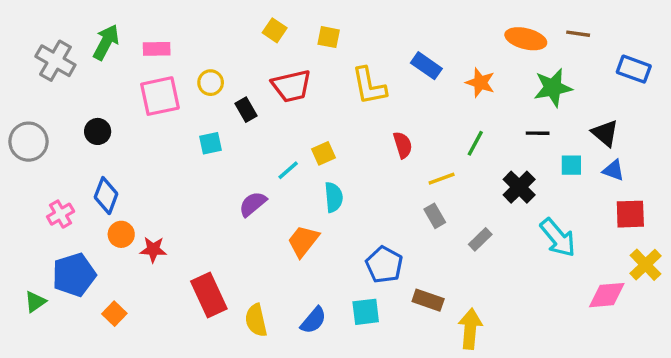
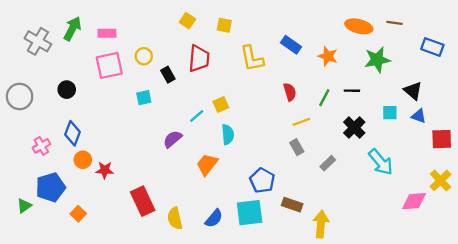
red trapezoid: (291, 86) -> (199, 59), turned -72
black line: (538, 133) -> (352, 91), moved
red semicircle: (403, 145) -> (290, 92), moved
red square: (630, 214) -> (442, 139), moved
cyan square: (366, 312) -> (250, 213), size x1.4

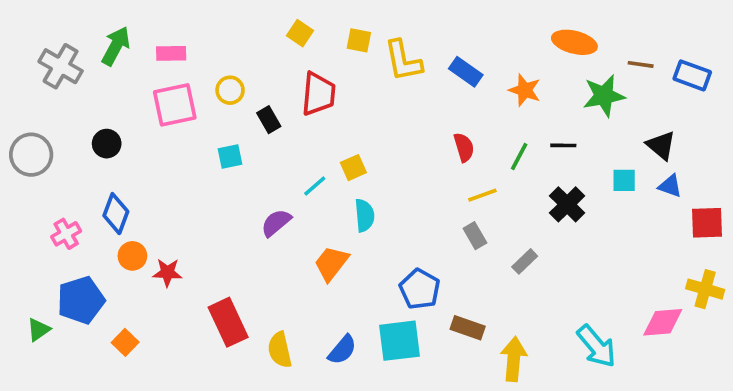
brown line: (394, 23) -> (641, 64), moved
yellow L-shape: (252, 59) -> (403, 61), moved
cyan arrow: (381, 162) -> (596, 346), moved
yellow cross: (440, 180) -> (705, 289), turned -30

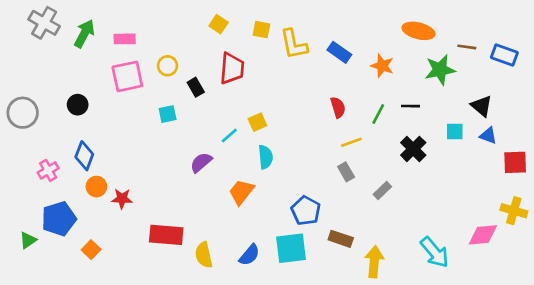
gray cross: (61, 66) -> (44, 23), moved
red rectangle: (228, 322) -> (166, 235), turned -60

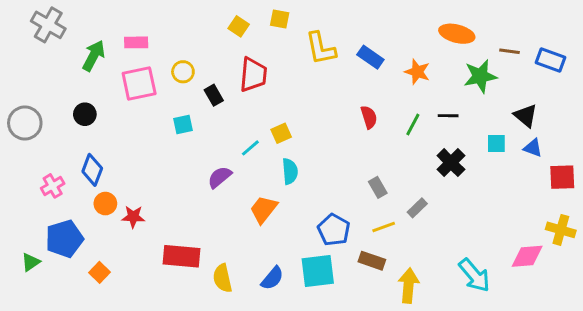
yellow square: (261, 30) -> (280, 19), moved
green arrow: (84, 34) -> (94, 56), moved
yellow line: (351, 142) -> (384, 227), moved

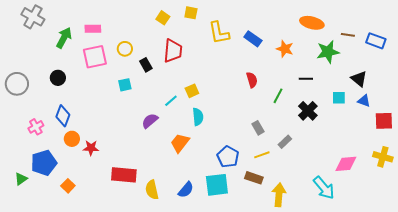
green line: (413, 124) -> (278, 96), moved
pink diamond: (527, 256) -> (346, 164), moved

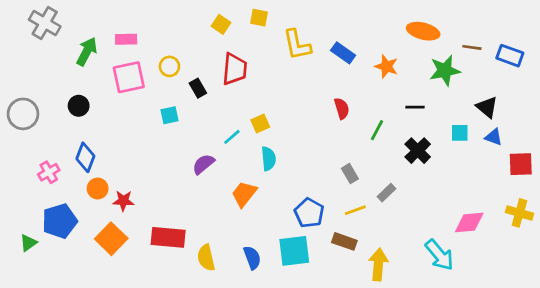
orange square: (68, 186) -> (111, 239), moved, size x1.6
blue semicircle: (186, 190) -> (252, 258), turned -60

